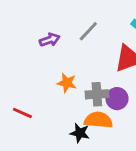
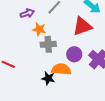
orange star: (67, 83) -> (39, 29), moved
gray cross: (97, 94) -> (48, 44), moved

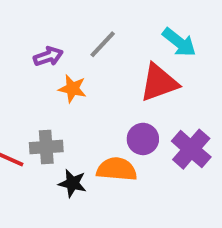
gray cross: (48, 44) -> (46, 147), moved
black star: (48, 78) -> (72, 183), moved

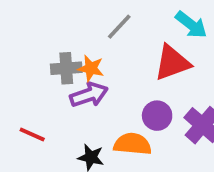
purple arrow: (48, 56) -> (89, 95), moved, size x1.4
gray cross: (46, 147) -> (66, 68), moved

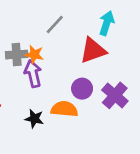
cyan arrow: (191, 25) -> (107, 23), turned -110
purple arrow: (89, 95) -> (33, 74), turned -84

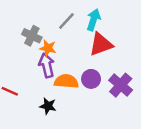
cyan arrow: (107, 23) -> (94, 20), moved
gray cross: (17, 55) -> (32, 36), moved, turned 30
orange semicircle: (64, 109) -> (66, 81), moved

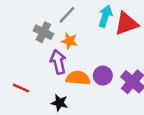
gray line: (66, 21) -> (67, 15), moved
red triangle: (101, 44) -> (126, 24), moved
orange star: (48, 48) -> (69, 41), moved

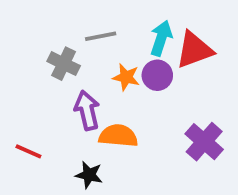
gray line: (67, 15) -> (101, 36), turned 36
orange star: (69, 41) -> (126, 77), moved
purple circle: (103, 76) -> (157, 75), moved

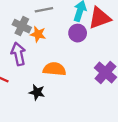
orange star: (126, 77) -> (38, 34), moved
purple arrow: (87, 110) -> (18, 54), moved

